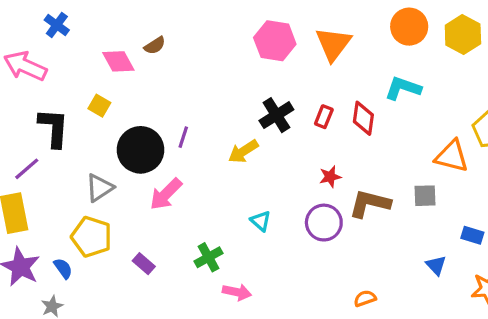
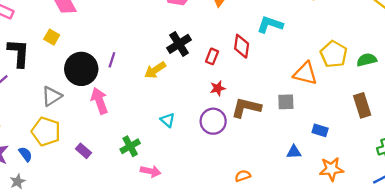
red rectangle: (324, 117) -> (212, 56), moved
pink arrow: (166, 194) -> (99, 101), turned 115
blue triangle: (436, 265) -> (294, 152), turned -49

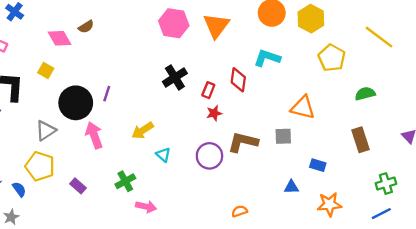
yellow pentagon: (334, 54) -> (332, 58), moved
yellow arrow: (155, 70) -> (143, 131), moved
red star: (218, 88) -> (214, 113), moved

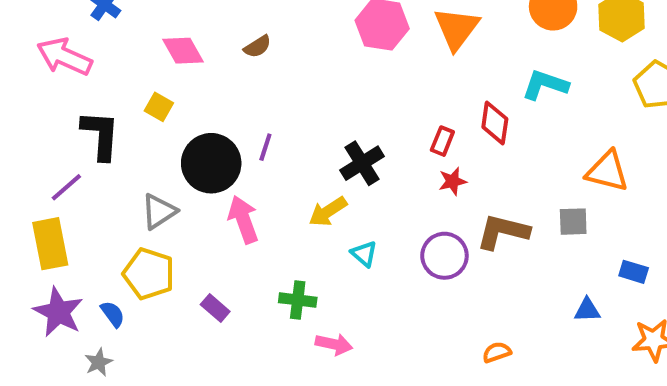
brown semicircle: (86, 27) -> (257, 47), moved
black cross: (175, 77) -> (362, 163), moved
green cross: (125, 181) -> (298, 300), turned 36

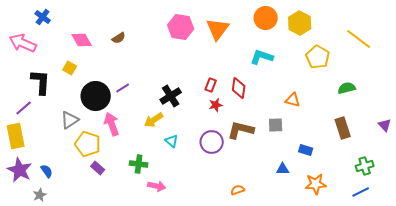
red diamond: (495, 123) -> (239, 88), moved
purple line: (265, 147) -> (123, 88), turned 40
orange triangle: (607, 171) -> (293, 100), size x0.7
yellow pentagon: (149, 274) -> (88, 144), moved

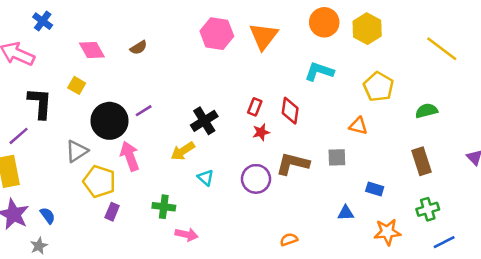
yellow pentagon: (318, 57) -> (379, 87), moved
green cross: (365, 166) -> (428, 209), moved
purple rectangle: (98, 168) -> (112, 212), turned 72

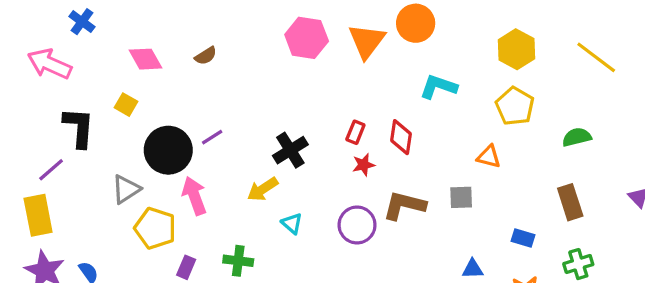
orange circle: (324, 22) -> (416, 23), moved
yellow hexagon: (367, 29) -> (516, 49), moved
blue rectangle: (375, 189) -> (523, 238), moved
purple rectangle: (112, 212) -> (186, 267), moved

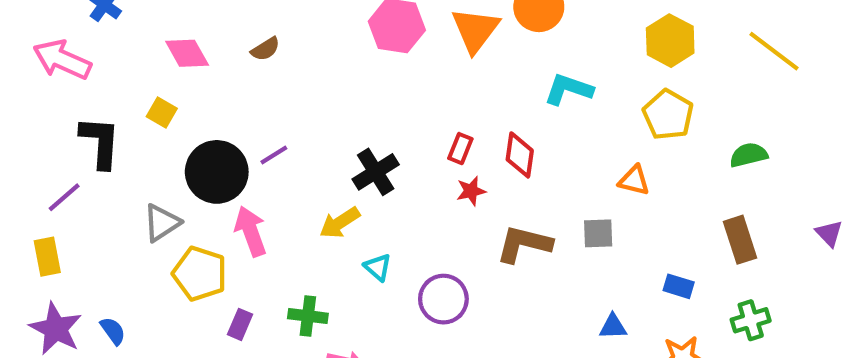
yellow rectangle: (38, 215) -> (47, 257), size x0.7
purple circle: (357, 225) -> (443, 299), moved

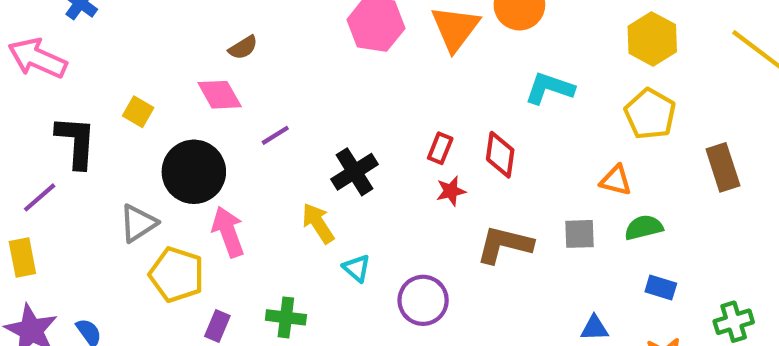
pink diamond: (187, 53) -> (220, 95), moved
purple line: (274, 155) -> (275, 135), moved
green semicircle: (749, 155) -> (644, 227), moved
yellow arrow: (340, 223) -> (318, 223), turned 90
brown rectangle: (740, 240) -> (723, 167), moved

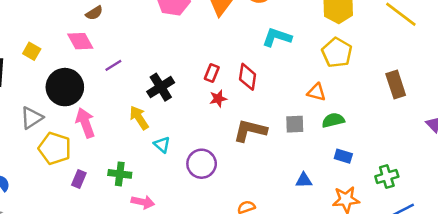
brown rectangle: (723, 167) -> (396, 85), moved

